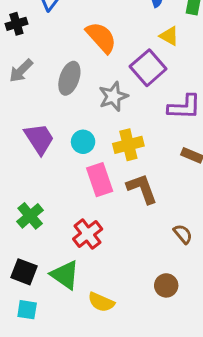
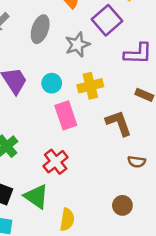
brown L-shape: (142, 189) -> (119, 123), moved
brown semicircle: (183, 234) -> (137, 162), turned 138
yellow semicircle: (101, 302) -> (67, 220), turned -105

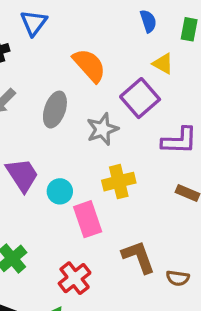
cyan circle: (52, 83) -> (60, 191), moved
brown L-shape: (119, 123) -> (138, 257), moved

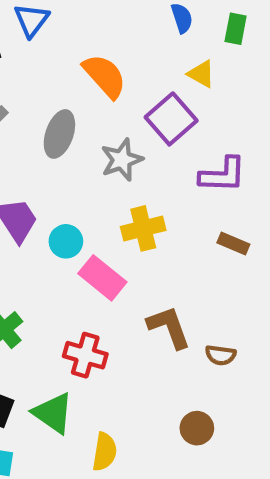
pink rectangle: (88, 219) -> (102, 278), turned -32
red cross: (75, 278) -> (85, 355), turned -36

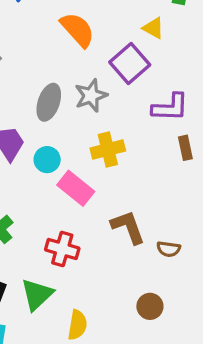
gray ellipse: (59, 134) -> (49, 102), moved
brown rectangle: (233, 243) -> (185, 148), moved, turned 55
green triangle: (53, 413) -> (37, 295), turned 42

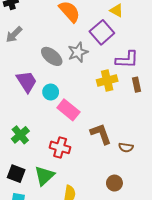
gray ellipse: (49, 102) -> (52, 56), turned -70
yellow cross: (108, 149) -> (107, 80), moved

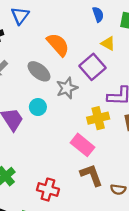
gray ellipse: (52, 56) -> (39, 71), moved
cyan circle: (51, 92) -> (38, 107), moved
pink rectangle: (68, 110) -> (82, 145), moved

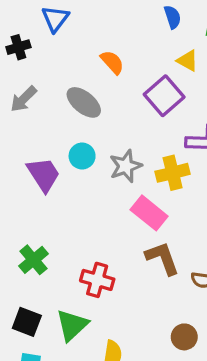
orange semicircle: (58, 45) -> (112, 62), size x0.7
gray star: (67, 88) -> (126, 166), moved

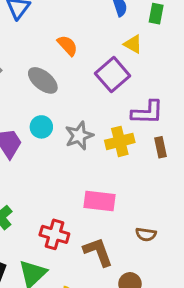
pink rectangle: (149, 213) -> (99, 201), moved, turned -32
brown L-shape: (162, 258) -> (98, 252), moved

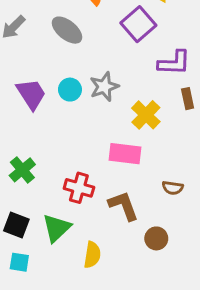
cyan circle: (41, 127) -> (70, 90), moved
yellow cross: (120, 141) -> (146, 115), moved, turned -32

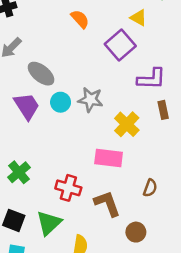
gray ellipse: (67, 30) -> (41, 74), moved
gray star: (104, 87) -> (90, 100), turned 30
brown semicircle: (173, 188) -> (150, 188), turned -78

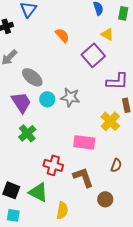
yellow cross: (127, 124) -> (110, 121), moved
green cross: (19, 172) -> (27, 133), moved
green triangle: (49, 223) -> (38, 192), turned -50

